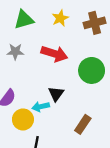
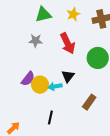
red arrow: (54, 54) -> (68, 43), turned 45
yellow circle: (23, 119) -> (40, 85), moved

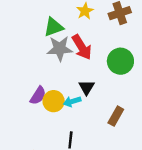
green triangle: (43, 15) -> (53, 27), moved
gray star: (36, 41) -> (60, 49), moved, size x1.5

